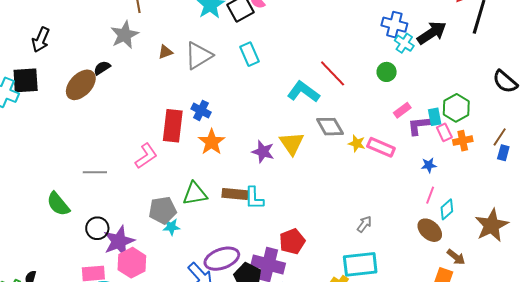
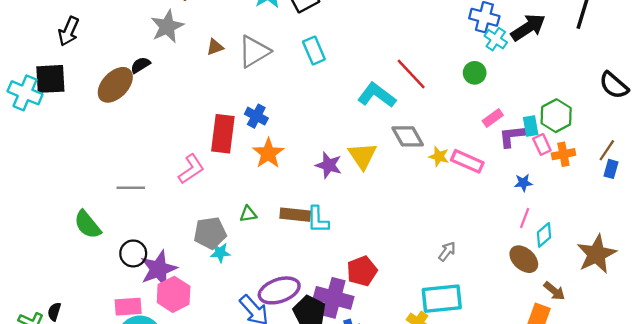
green triangle: (195, 194) -> (248, 214), size x0.6

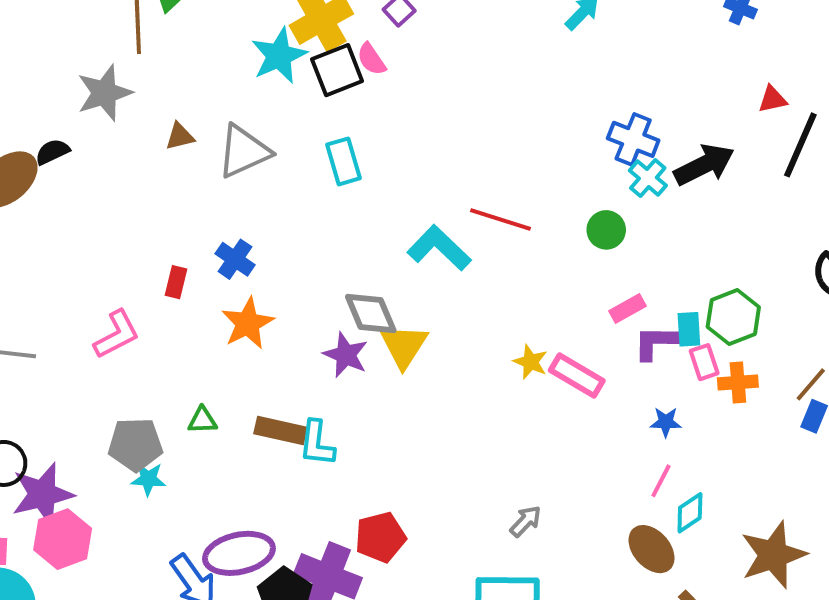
red line: (411, 74) -> (501, 219), turned -36
red rectangle: (223, 134) -> (176, 282), size x0.5
gray diamond: (408, 136) -> (371, 313), moved

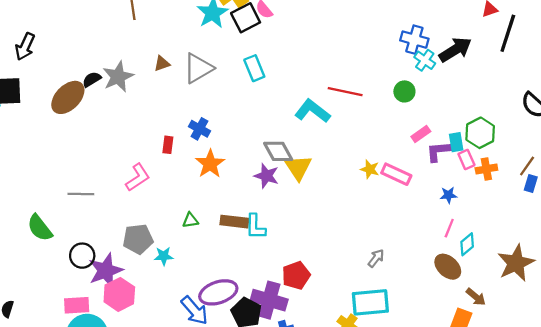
gray star: (104, 93) -> (118, 77), moved
gray pentagon: (135, 444) -> (138, 239), moved

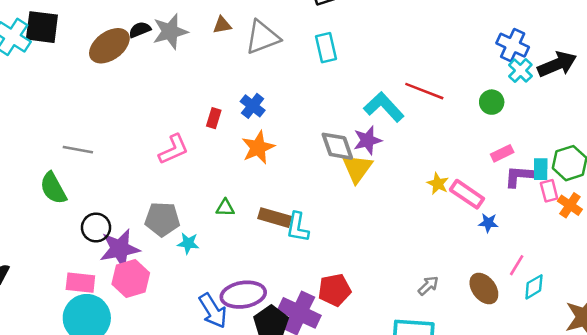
orange cross: (486, 169) -> (570, 205), turned 35
purple star: (266, 176) -> (368, 140), moved, turned 30
gray line: (81, 194) -> (78, 150), moved
blue star: (448, 195) -> (488, 223), moved
brown ellipse: (448, 267) -> (484, 288), moved

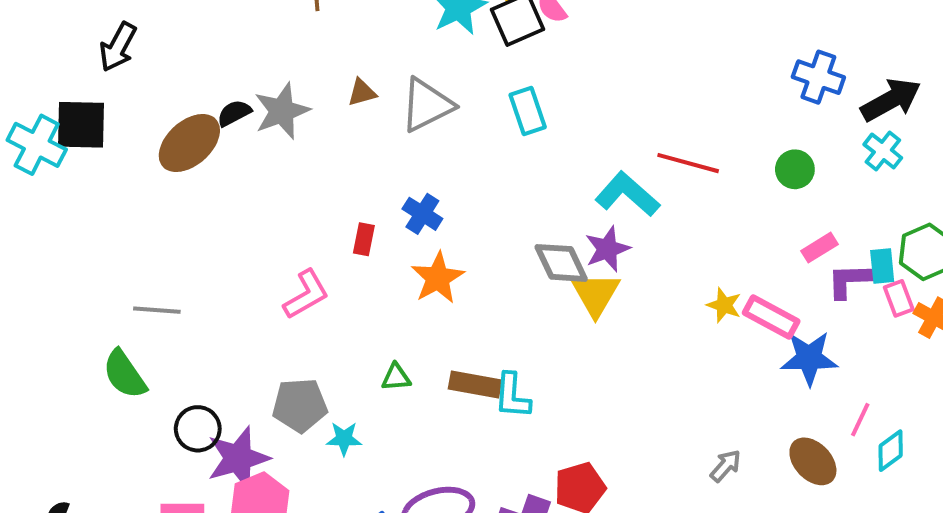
cyan cross: (520, 71) -> (883, 151), moved
blue star: (488, 223) -> (809, 358), size x1.8

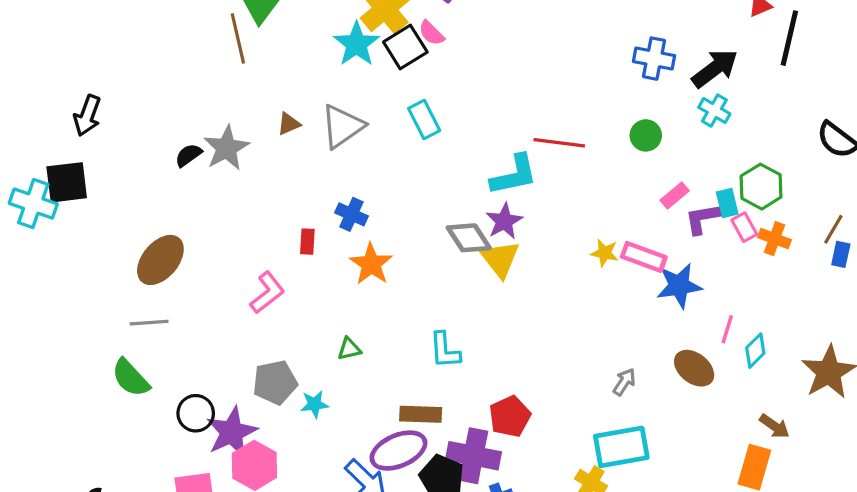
brown ellipse: (189, 143) -> (160, 260), moved
cyan L-shape: (627, 194) -> (514, 175), turned 135
brown rectangle: (475, 384) -> (421, 414), moved

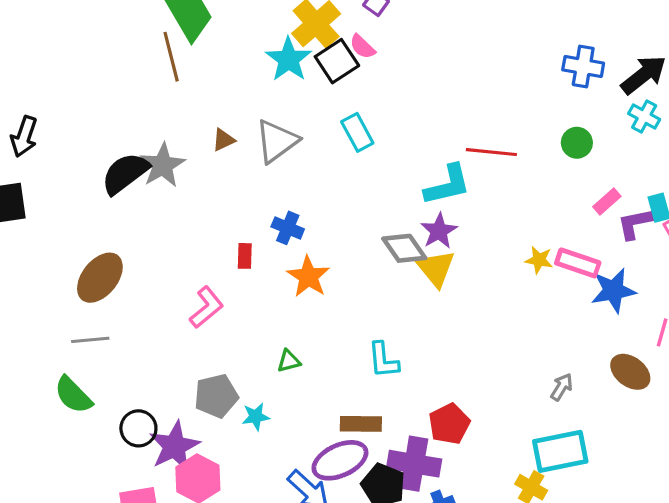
black semicircle: (188, 155) -> (125, 173), size x1.8

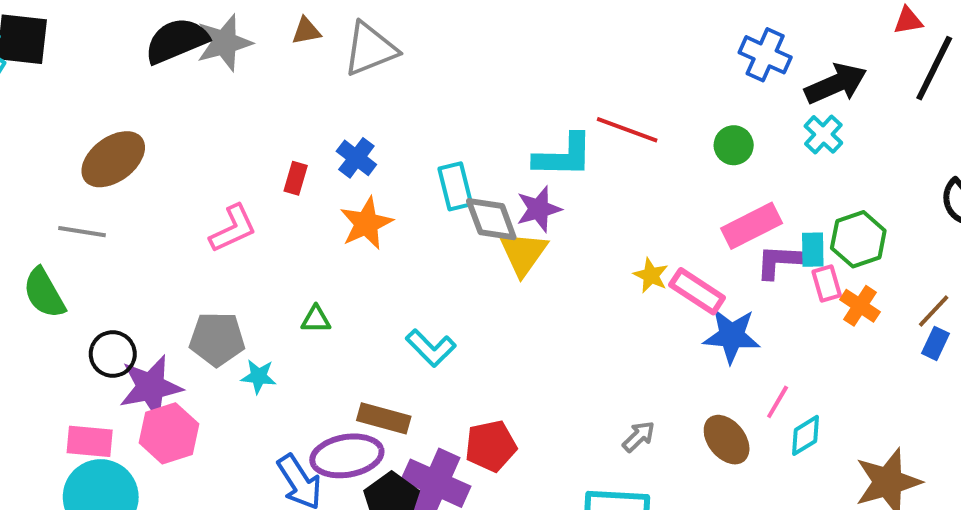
cyan rectangle: (357, 132) -> (455, 186), moved
pink rectangle: (607, 201) -> (752, 226), size x1.6
cyan L-shape: (383, 360) -> (431, 348), turned -54

